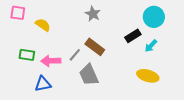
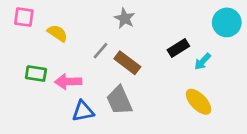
cyan circle: (154, 17) -> (227, 22), moved
gray line: (75, 55) -> (100, 51), moved
yellow ellipse: (148, 76) -> (199, 102), turned 30
blue triangle: (43, 84) -> (83, 111), moved

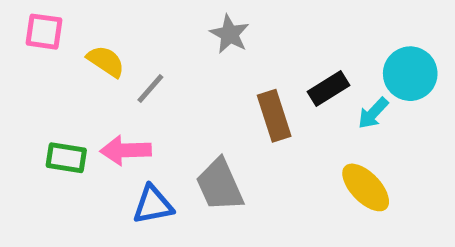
cyan circle: (227, 22) -> (410, 74), moved
gray line: (100, 51) -> (150, 88), moved
brown rectangle: (127, 63) -> (274, 116), moved, turned 35
green rectangle: (36, 74) -> (66, 158), moved

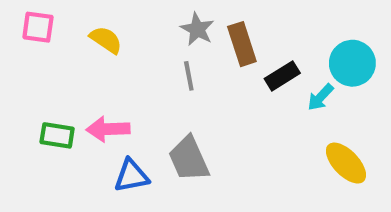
yellow semicircle: (106, 61) -> (106, 40), moved
gray line: (150, 88) -> (189, 76), moved, turned -52
brown rectangle: (274, 116) -> (242, 44), moved
yellow ellipse: (366, 187) -> (346, 163), moved

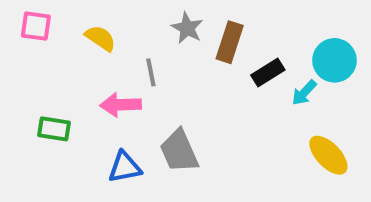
brown rectangle: (242, 44) -> (230, 42), turned 36
gray line: (189, 76) -> (151, 72), moved
pink arrow: (108, 129) -> (121, 105), moved

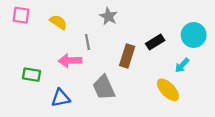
brown rectangle: (230, 42) -> (127, 56), moved
cyan arrow: (304, 93) -> (182, 65), moved
yellow ellipse: (328, 155) -> (168, 90), moved
blue triangle: (125, 167) -> (61, 98), moved

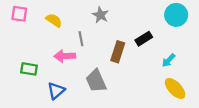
cyan circle: (194, 35) -> (176, 15), moved
yellow ellipse: (168, 90) -> (175, 88), moved
blue triangle: (61, 98) -> (56, 91), turned -30

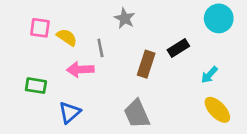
pink square: (19, 14) -> (40, 28), moved
yellow semicircle: (54, 20) -> (67, 37), moved
gray trapezoid: (96, 81) -> (137, 114), moved

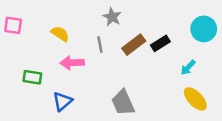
cyan circle: (219, 18) -> (204, 29), moved
pink square: (40, 28) -> (13, 25), moved
gray line: (100, 48) -> (100, 45), moved
brown rectangle: (146, 64) -> (134, 45), moved, turned 35

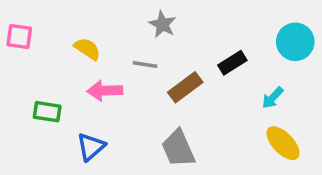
gray line: (100, 45) -> (145, 65), turned -70
brown rectangle: (134, 45) -> (185, 87), moved

